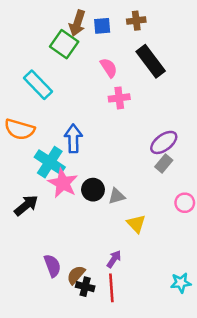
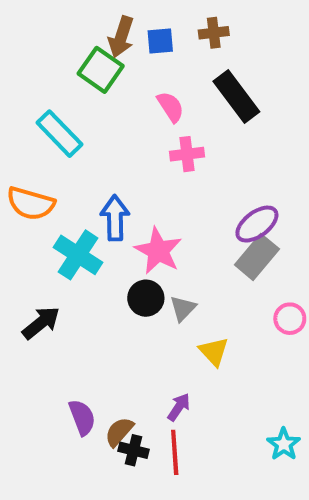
gray rectangle: (164, 163) -> (257, 257), size x1.5
pink star: (63, 183) -> (158, 251), moved
gray triangle: (117, 196) -> (183, 308), turned -30
cyan star: (181, 283) -> (284, 444), turned -30

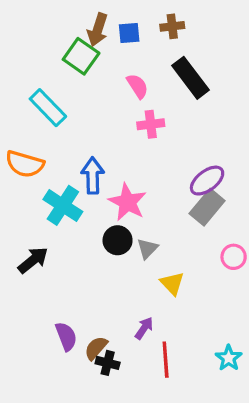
red line: (175, 452) -> (166, 360), moved

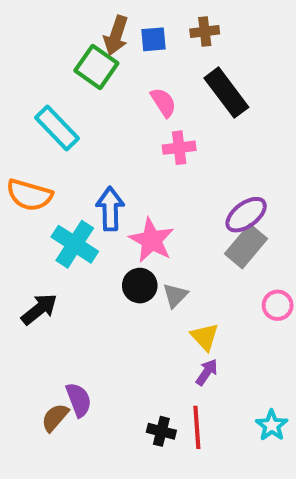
purple arrow: (144, 328) -> (207, 372), moved
brown semicircle: (96, 348) -> (55, 418), moved
black cross: (108, 363) -> (161, 431), moved

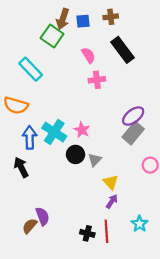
blue arrow: (110, 209) -> (30, 137), moved
pink star: (152, 240) -> (82, 130), size x0.7
cyan cross: (75, 244) -> (54, 132), moved
black arrow: (39, 309) -> (21, 167), turned -78
cyan star: (272, 425) -> (140, 224), moved

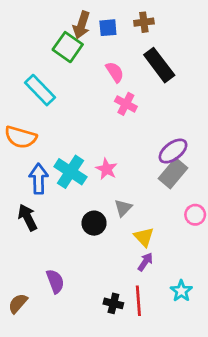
pink cross: (97, 80) -> (126, 104), turned 35
black circle: (76, 154) -> (94, 223), moved
brown semicircle: (30, 226) -> (18, 303), moved

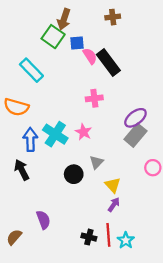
blue square: (108, 28) -> (77, 43), moved
black rectangle: (159, 65) -> (108, 63), moved
pink cross: (126, 104) -> (94, 98), moved, turned -35
cyan star: (181, 291) -> (126, 240), moved

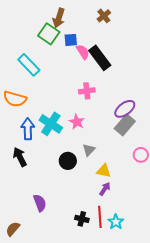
brown cross: (113, 17) -> (104, 16), turned -32
yellow triangle: (113, 185) -> (104, 171), turned -35
brown semicircle: (14, 237) -> (13, 229), moved

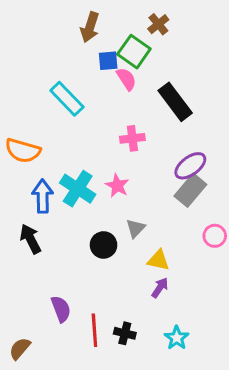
green square: (49, 34) -> (134, 52), moved
black rectangle: (100, 58) -> (175, 102), moved
cyan rectangle: (29, 65) -> (67, 99), moved
red line: (100, 217) -> (94, 330), moved

